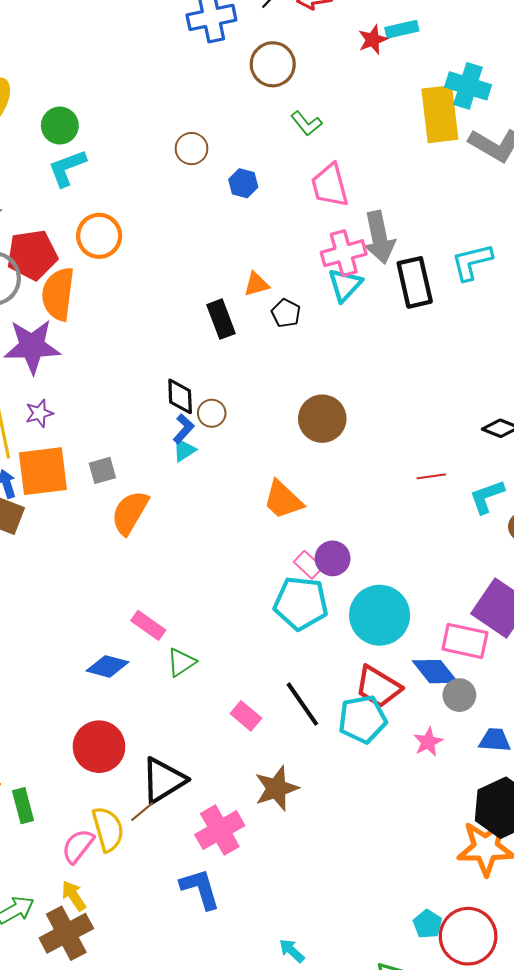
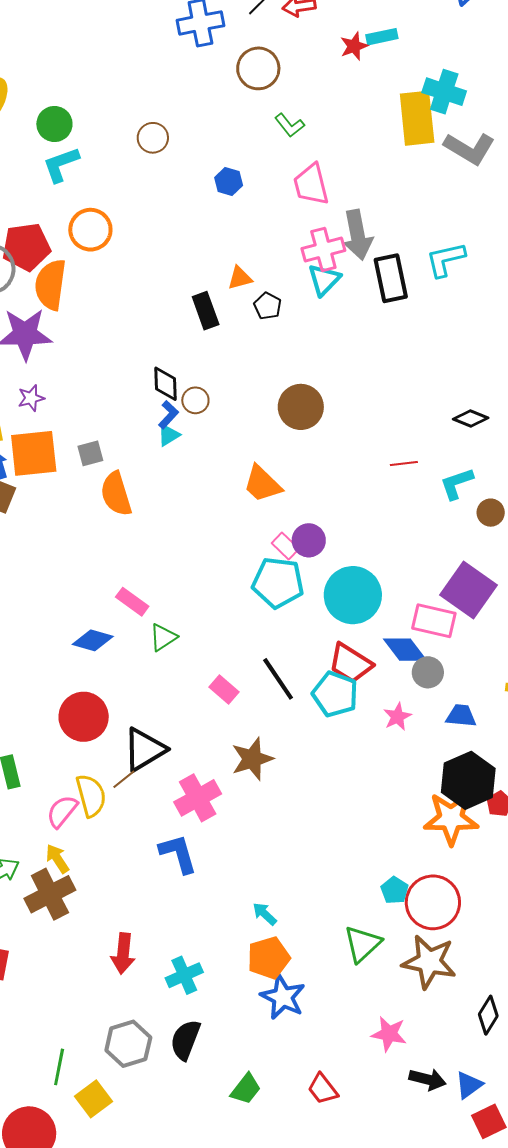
brown circle: (192, 149) -> (153, 138), moved
orange semicircle: (130, 513) -> (116, 494), turned -48
cyan pentagon: (362, 719) -> (335, 694), turned 30

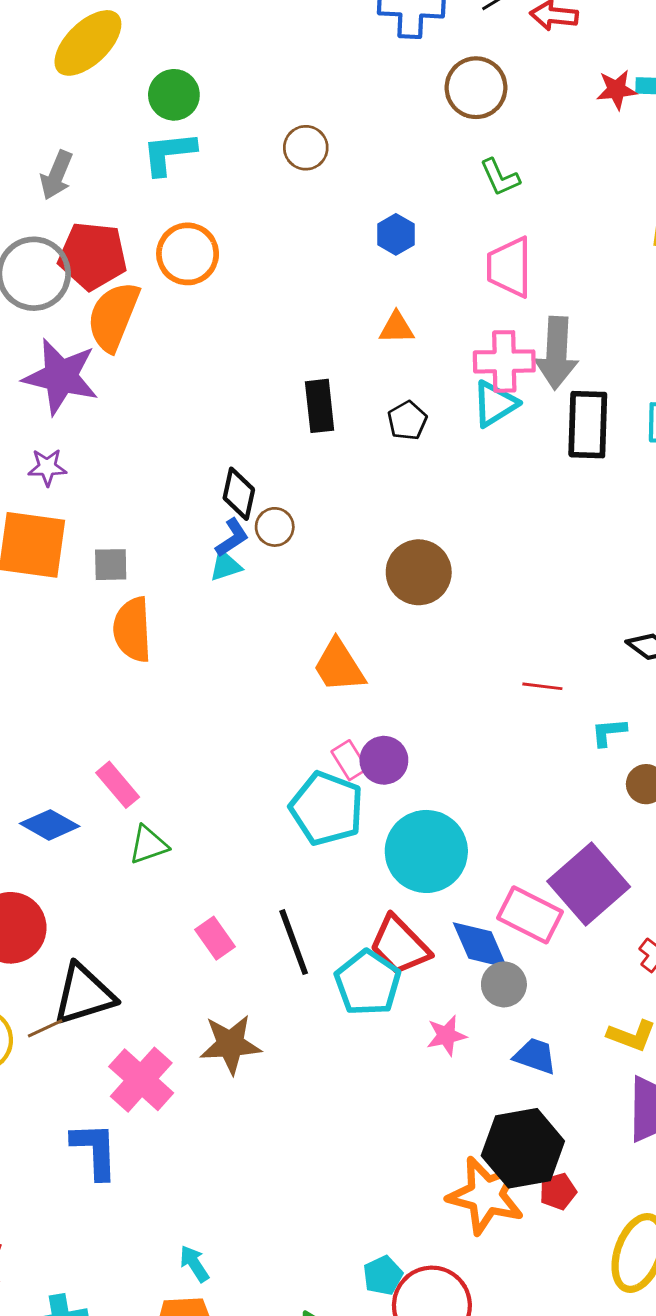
orange triangle: (240, 278) -> (397, 328), moved
cyan L-shape: (457, 484) -> (609, 732), size x0.7
pink cross: (198, 798) -> (141, 1080), turned -33

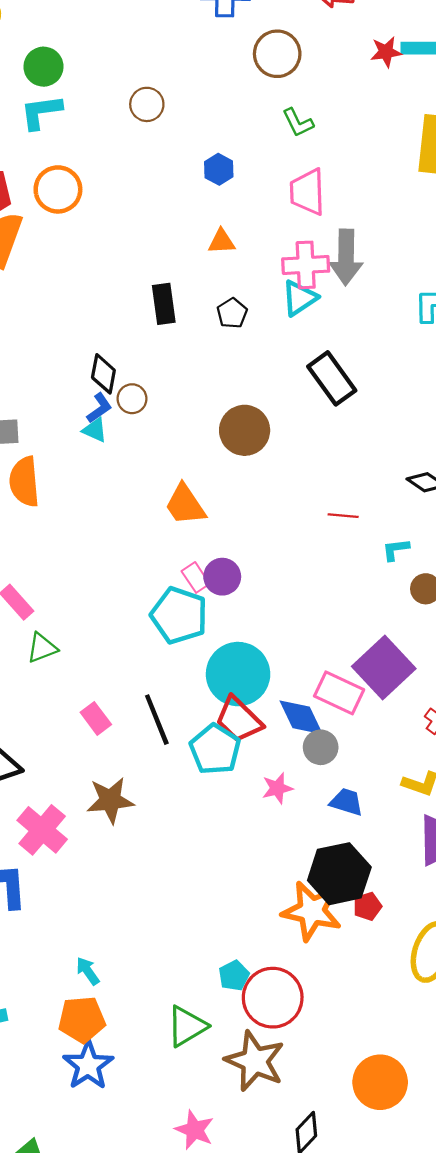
black rectangle: (588, 425) -> (332, 378), moved, turned -36
cyan triangle: (225, 566) -> (95, 430), turned 44
cyan circle: (426, 851) -> (238, 674), moved

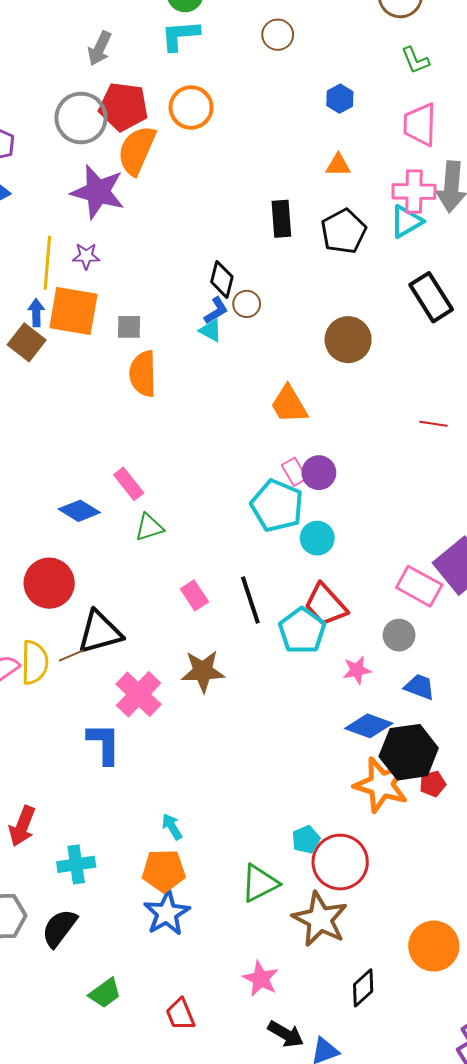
black pentagon: (232, 313) -> (344, 231), size x1.6
cyan circle: (238, 674) -> (317, 538), moved, size x0.6
blue diamond: (301, 717) -> (369, 726), moved, turned -48

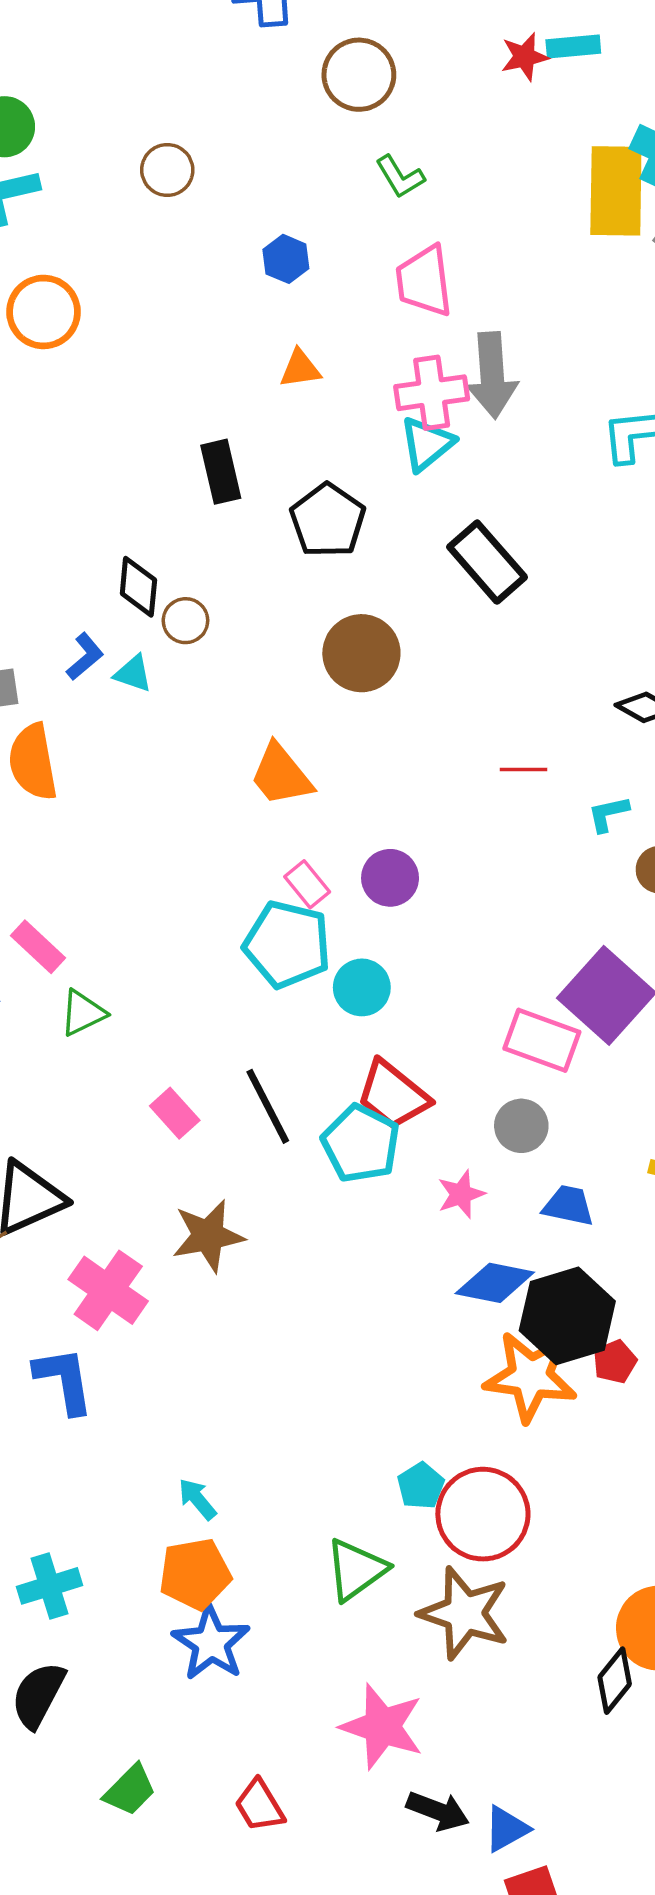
black pentagon: (344, 231) -> (328, 520), moved
blue L-shape: (216, 311) -> (85, 657), moved
purple circle: (319, 473) -> (390, 878), moved
pink star: (261, 979) -> (382, 1726), size x1.4
black diamond: (363, 988) -> (615, 1681), moved

